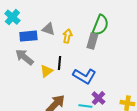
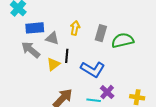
green semicircle: (100, 25) -> (123, 40), moved, turned -125
gray triangle: (48, 29) -> (52, 38), moved

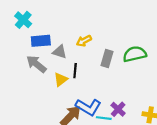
yellow arrow: (75, 28) -> (84, 41), turned -128
gray rectangle: (101, 33) -> (107, 58), moved
blue L-shape: (93, 69) -> (88, 107), moved

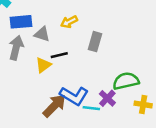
green semicircle: (135, 54) -> (126, 81), moved
gray arrow: (36, 64) -> (16, 48), turned 65
black line: (75, 71) -> (59, 55), turned 72

